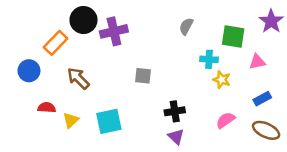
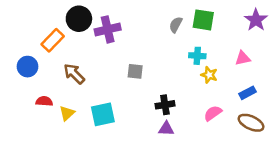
green square: (233, 36) -> (203, 20), moved
purple triangle: (176, 137) -> (166, 129), turned -42

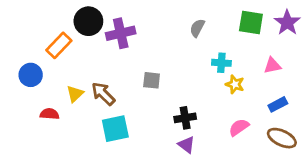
green square: (203, 20) -> (251, 23), moved
brown arrow: (74, 74) -> (103, 94), moved
yellow triangle: (67, 113) -> (75, 94), moved
purple triangle: (166, 129) -> (186, 145), turned 35

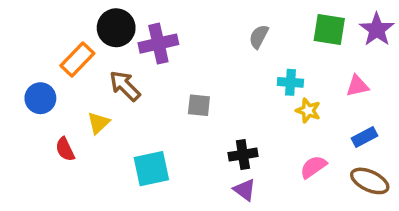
brown arrow: (103, 94) -> (125, 86), moved
red semicircle: (49, 114) -> (65, 149), turned -120

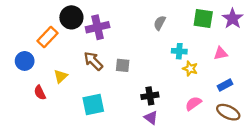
brown arrow: (125, 86) -> (93, 61), moved

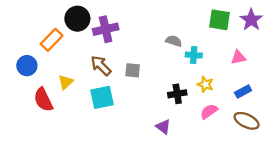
gray semicircle: (160, 23) -> (174, 41), moved, turned 80
yellow star: (190, 69) -> (205, 84), moved
red semicircle: (40, 93) -> (43, 100), size x1.5
black cross: (150, 96) -> (177, 94), moved
cyan square: (93, 105) -> (102, 97), moved

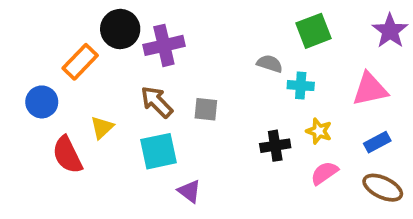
green square: (220, 20) -> (313, 31), moved, turned -30
pink triangle: (238, 57) -> (370, 89), size x1.5
purple triangle: (163, 127) -> (189, 191), moved

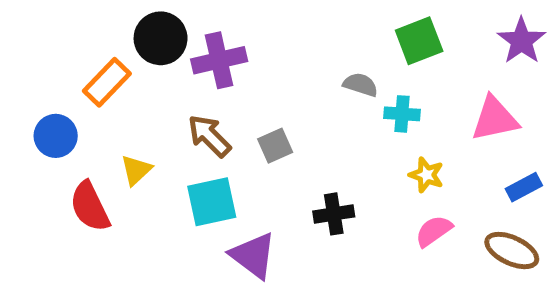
gray square: (206, 109) -> (275, 146), turned -30
blue rectangle: (377, 142) -> (524, 187), moved
black cross: (275, 146) -> (334, 214), moved
purple triangle: (189, 191) -> (253, 255), size x1.5

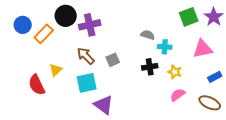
green square: (419, 41) -> (189, 17), moved
blue circle: (56, 136) -> (23, 25), moved
black cross: (334, 214) -> (150, 67), moved

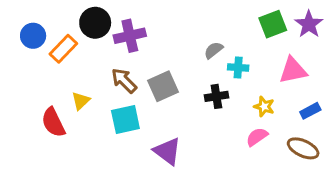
gray semicircle: (148, 35) -> (214, 50), turned -56
gray square: (113, 60) -> (163, 86), size x1.5
yellow star: (175, 72) -> (264, 107), moved
purple triangle: (104, 105) -> (167, 151), moved

